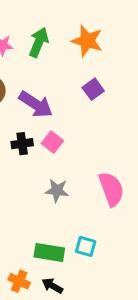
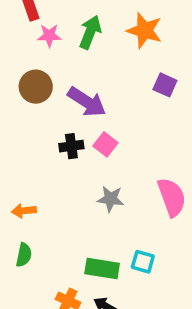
purple square: (93, 89) -> (165, 85), moved, turned -30

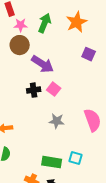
orange star: (145, 30) -> (77, 22), turned 30
brown circle: (36, 87) -> (20, 45), moved

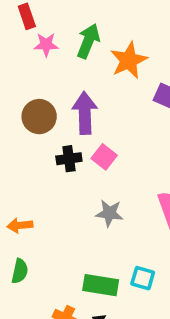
orange star: (77, 22) -> (129, 60), moved
brown circle: (20, 45) -> (39, 117), moved
purple arrow: (43, 64) -> (85, 113), turned -125

